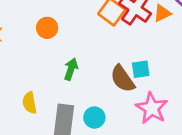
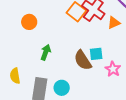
orange triangle: (162, 13) -> (114, 23), moved
pink star: (152, 108) -> (113, 69), moved, size x0.7

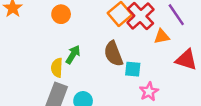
brown semicircle: (83, 60) -> (113, 54), moved
yellow semicircle: (15, 76) -> (57, 68), moved

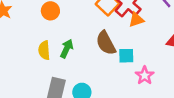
orange triangle: (162, 36) -> (136, 20), moved
yellow semicircle: (57, 68) -> (44, 50), moved

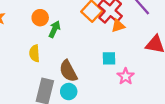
brown semicircle: (106, 43) -> (68, 71), moved
green arrow: (67, 49) -> (54, 29), moved

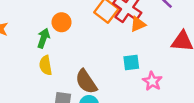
orange circle: (40, 18) -> (62, 22), moved
green arrow: (54, 29) -> (43, 38), moved

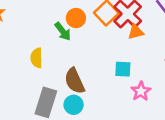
orange circle: (62, 22) -> (76, 18), moved
green arrow: (43, 38) -> (63, 31), moved, turned 114

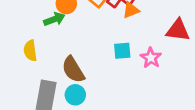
green arrow: (63, 31) -> (54, 19), turned -66
pink star: (141, 91) -> (151, 58), moved

